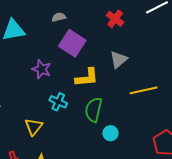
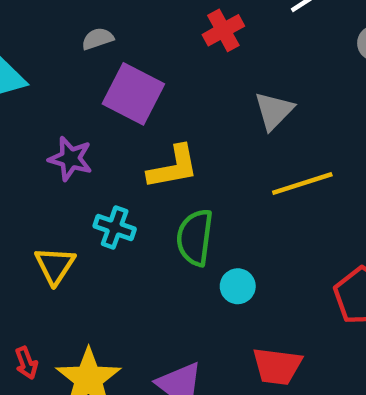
red cross: (115, 19) -> (223, 30), turned 30
gray triangle: (119, 60) -> (274, 111), moved
yellow triangle: (34, 127) -> (55, 265), moved

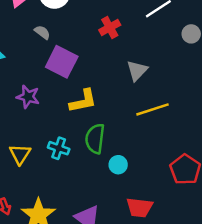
gray semicircle: (98, 39) -> (42, 32), turned 56
cyan cross: (115, 228) -> (59, 148), moved

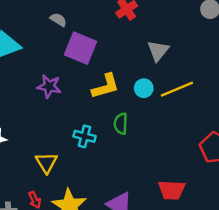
green semicircle: (95, 139) -> (121, 124), size x0.7
yellow triangle: (20, 154) -> (46, 163), moved
cyan circle: (118, 165) -> (144, 88), moved

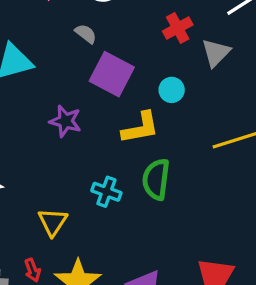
gray triangle: (158, 51) -> (216, 53), moved
cyan circle: (144, 88) -> (172, 90), moved
green semicircle: (121, 124) -> (156, 179), size x1.4

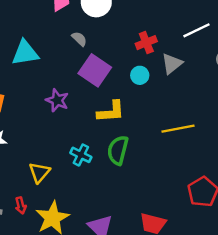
cyan circle: (172, 90) -> (140, 75), moved

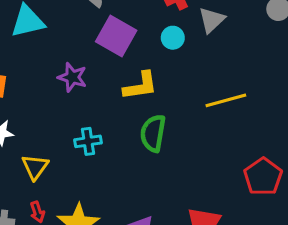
cyan cross: (81, 155) -> (88, 141), moved, turned -30
yellow triangle: (39, 172) -> (35, 167), moved

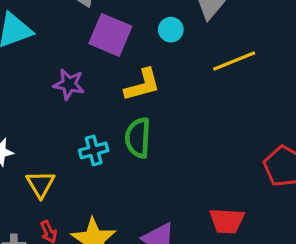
yellow line: (226, 100) -> (234, 61), moved
green semicircle: (153, 133) -> (138, 138), moved

